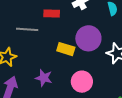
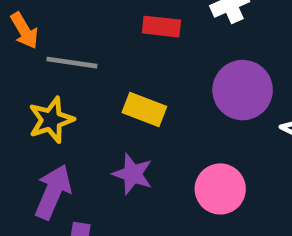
gray line: (27, 29) -> (72, 63), moved
yellow rectangle: (66, 49) -> (144, 109), moved

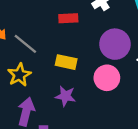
gray line: (72, 63) -> (25, 44), turned 40
pink circle: (220, 189) -> (107, 78), moved

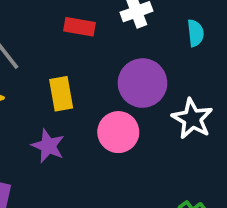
yellow rectangle: (66, 62) -> (61, 94), turned 55

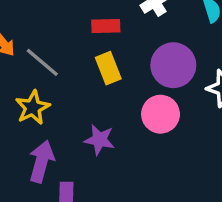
yellow rectangle: (61, 94) -> (108, 68), moved

